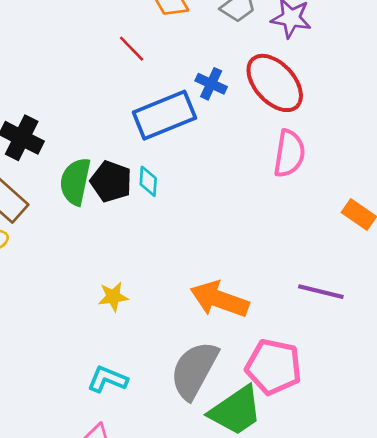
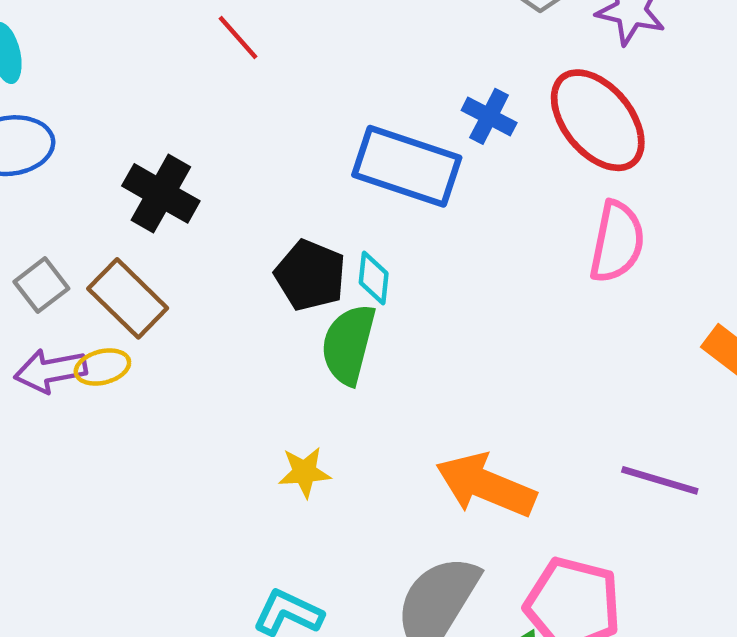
red line: (132, 49) -> (238, 37), moved
blue rectangle: (164, 115) -> (407, 166), turned 38
green semicircle: (75, 181) -> (348, 344), moved

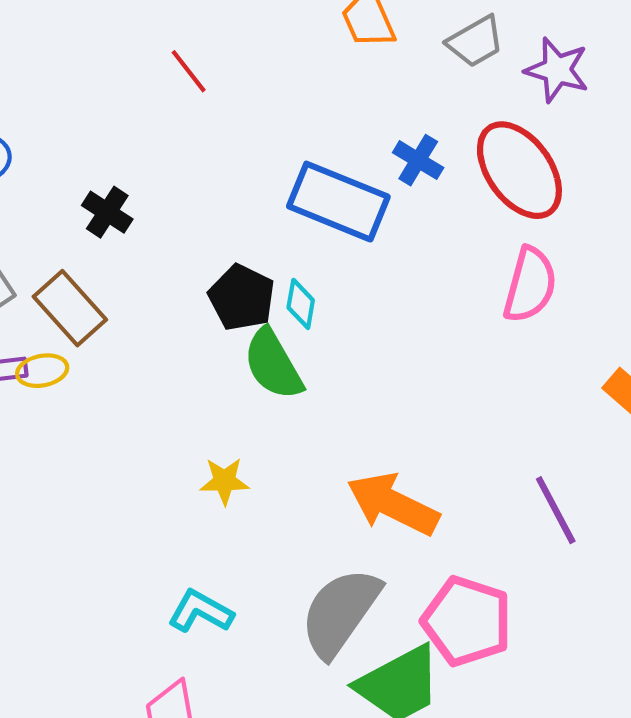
black cross: (161, 193) -> (107, 212), size x0.7
green semicircle: (348, 344) -> (273, 364), turned -48
purple line: (660, 480) -> (556, 510), turned 42

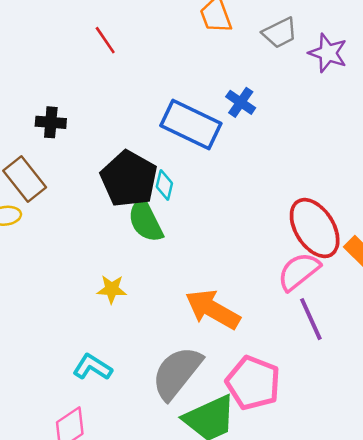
red ellipse: (519, 170) -> (315, 228), moved
black cross: (107, 212) -> (51, 122), turned -32
pink semicircle: (530, 285) -> (299, 272), moved, turned -147
black pentagon: (242, 298) -> (129, 179), size x1.4

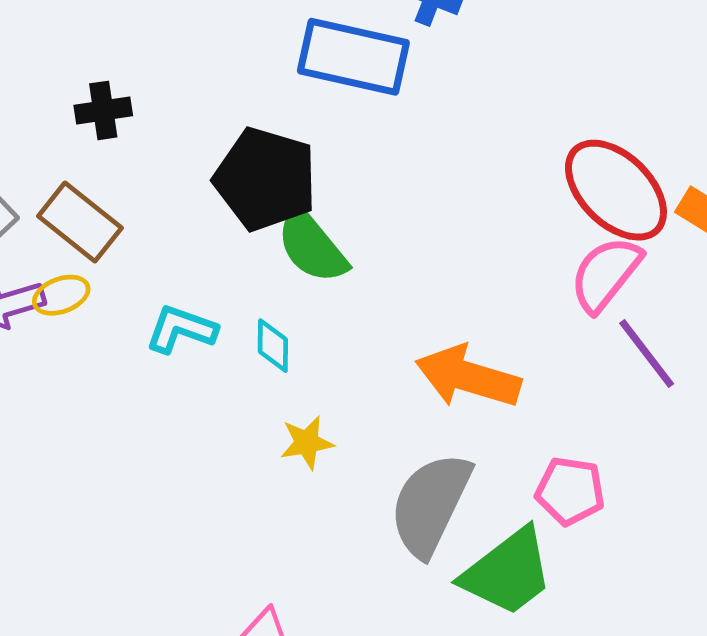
cyan diamond: (164, 185) -> (273, 346), moved
yellow star: (112, 289) -> (307, 443), moved
cyan L-shape: (92, 367) -> (181, 329), moved
pink pentagon: (253, 383) -> (570, 491), size x0.7

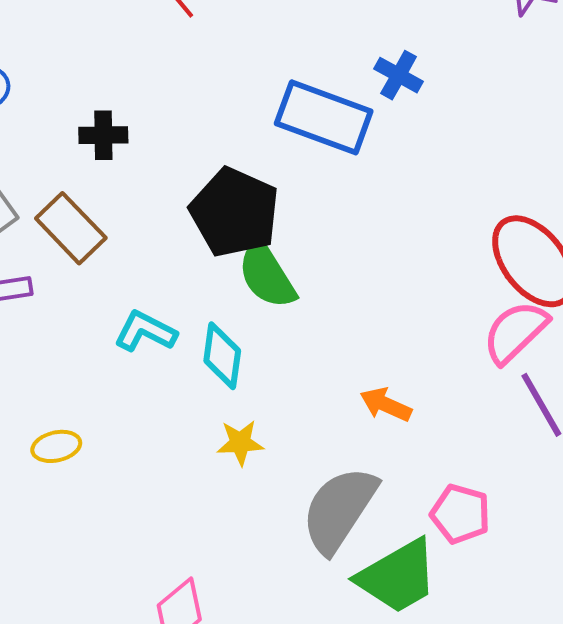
yellow ellipse: (61, 295) -> (56, 446), moved
cyan diamond: (273, 346) -> (222, 356), size x1.4
orange arrow: (468, 377) -> (386, 405), size x0.6

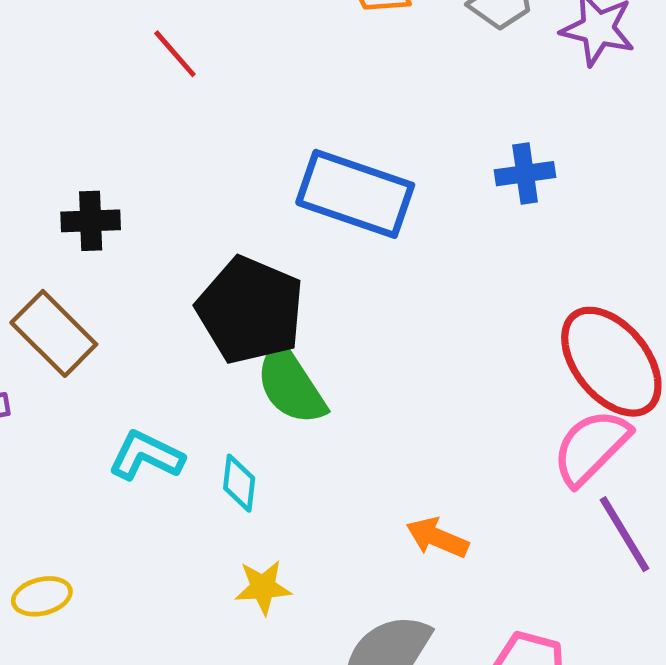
blue cross: (399, 75) -> (525, 174), moved, turned -36
cyan diamond: (222, 356) -> (239, 483), size x0.7

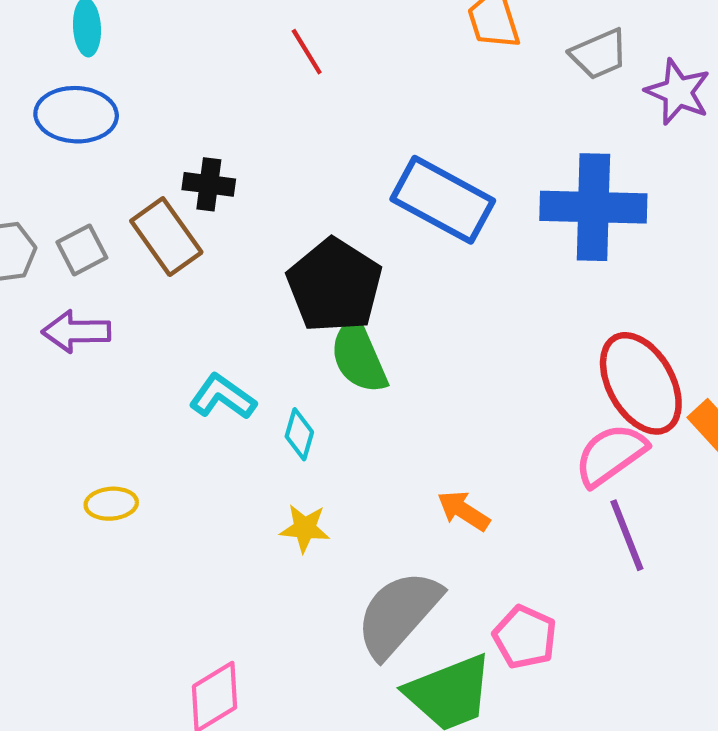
blue cross: (525, 174) -> (593, 207), size x2.0
brown rectangle: (54, 333) -> (166, 237), moved

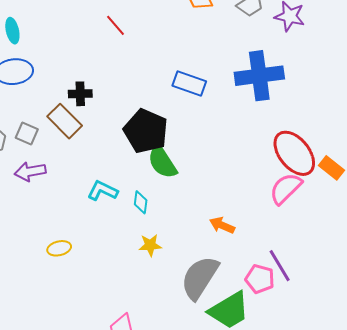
blue rectangle: (443, 200) -> (189, 83), size x0.7
gray square: (82, 250) -> (27, 134), turned -30
purple line: (627, 535) -> (280, 266), moved

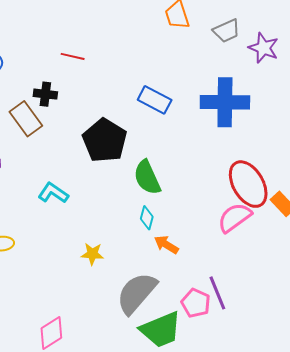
red line: (116, 25) -> (73, 56), moved, turned -45
green semicircle: (162, 162) -> (147, 177), moved
cyan diamond: (141, 202) -> (147, 218), moved

